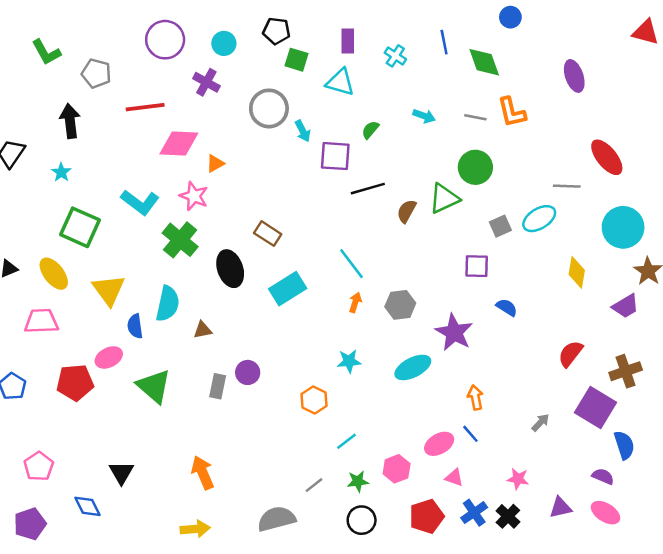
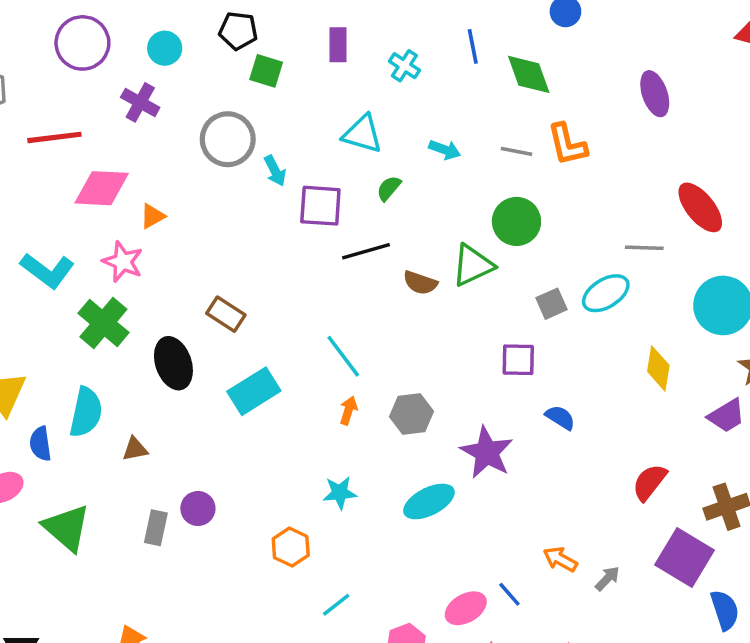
cyan triangle: (340, 82) -> (362, 134), moved
green semicircle: (370, 130) -> (389, 188), moved
brown semicircle: (407, 211) -> (420, 283), turned -100
orange arrow: (475, 398) -> (560, 559), moved, turned -50

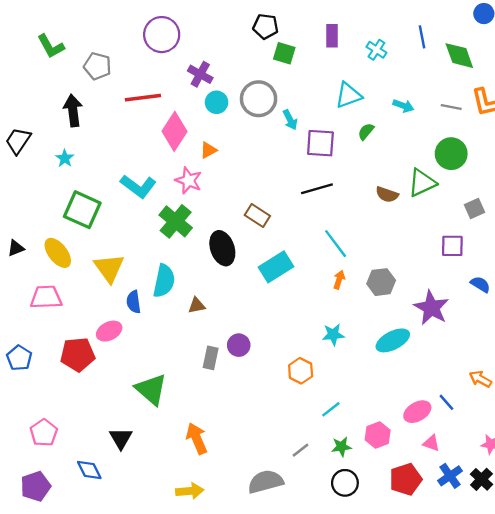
cyan circle: (165, 48) -> (217, 102), moved
cyan triangle: (362, 134) -> (348, 95), turned -36
pink diamond: (102, 188) -> (174, 131), turned -60
black line: (366, 251) -> (317, 189), moved
green triangle: (67, 528) -> (151, 389), moved

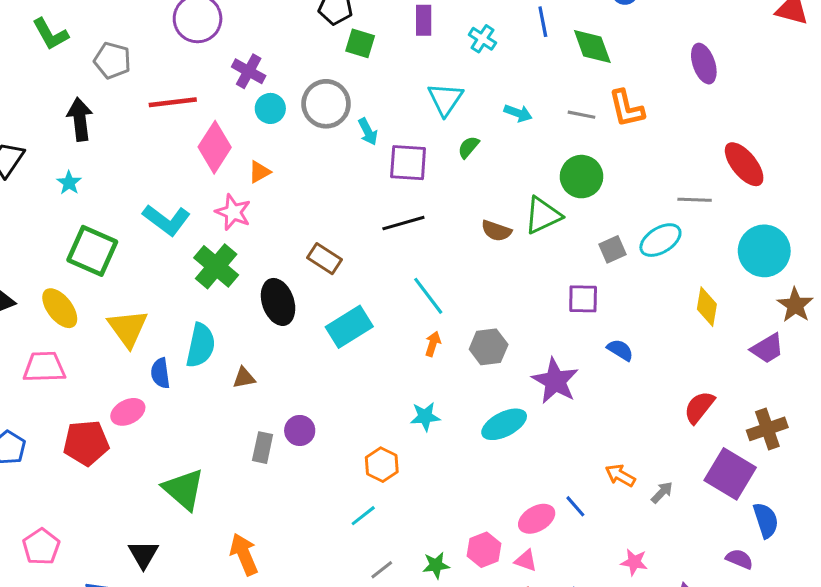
cyan triangle: (348, 95) -> (445, 99), turned -36
cyan line: (331, 409) -> (363, 516), moved
pink triangle: (431, 443) -> (526, 561), moved

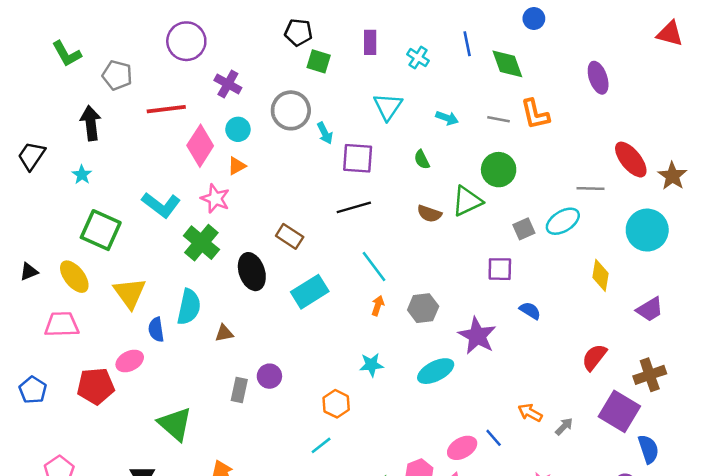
cyan circle: (270, 108) -> (238, 129), moved
green semicircle: (468, 147) -> (422, 160), moved, turned -66
brown star: (795, 305) -> (672, 176), moved

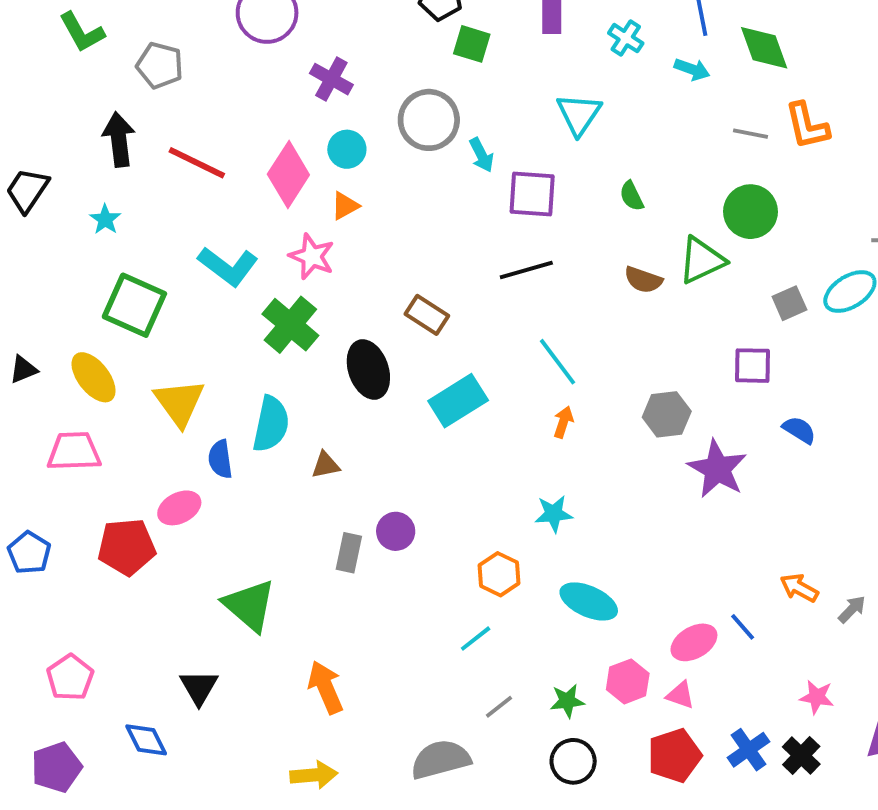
red line: (166, 109) -> (197, 163), moved, turned 33
cyan arrow: (447, 118) -> (692, 69), moved
gray hexagon: (423, 308) -> (667, 414), moved
cyan ellipse: (436, 371) -> (589, 601), moved, turned 51

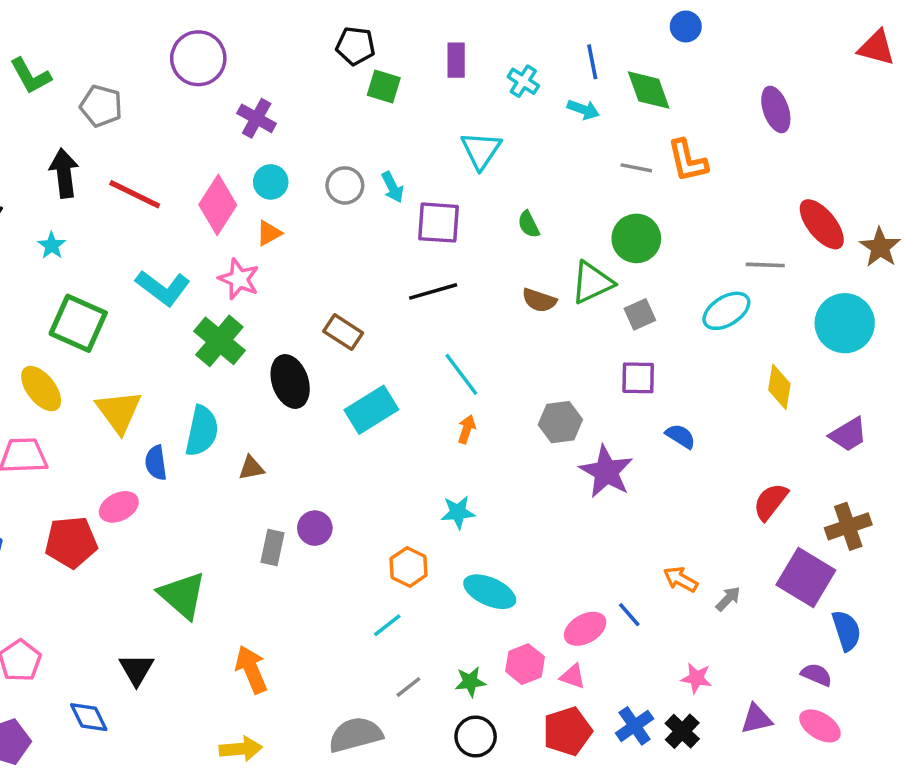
gray circle: (429, 120) -> (345, 185), moved, size x0.7
gray square: (789, 303) -> (640, 314), moved

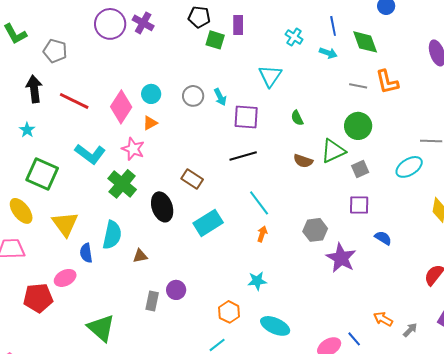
purple rectangle: (456, 60) -> (238, 25), moved
purple cross: (257, 118) -> (143, 23), moved

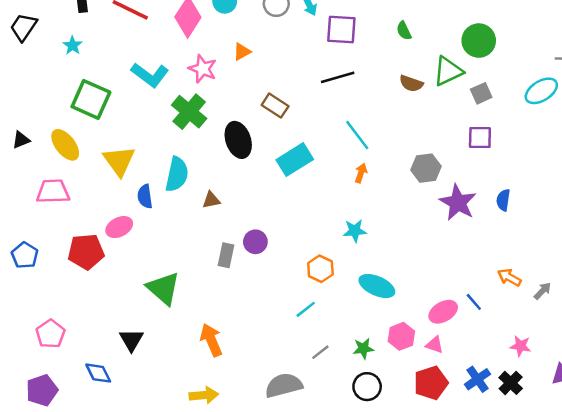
orange triangle: (150, 123) -> (242, 52), moved
blue semicircle: (383, 238) -> (503, 200), moved, turned -114

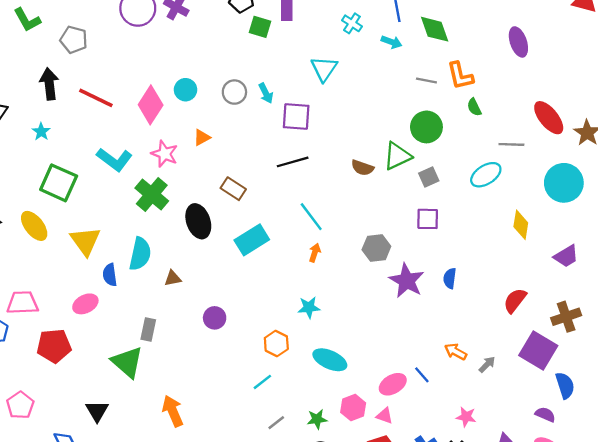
green semicircle: (404, 31) -> (474, 107), moved
pink trapezoid: (53, 191) -> (23, 303), moved
red pentagon: (86, 252) -> (54, 346), moved
gray rectangle: (226, 255) -> (148, 330), moved

